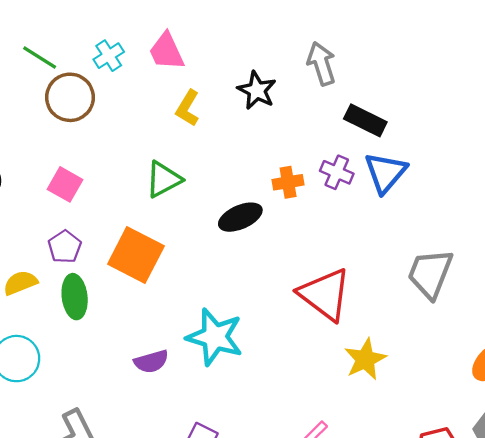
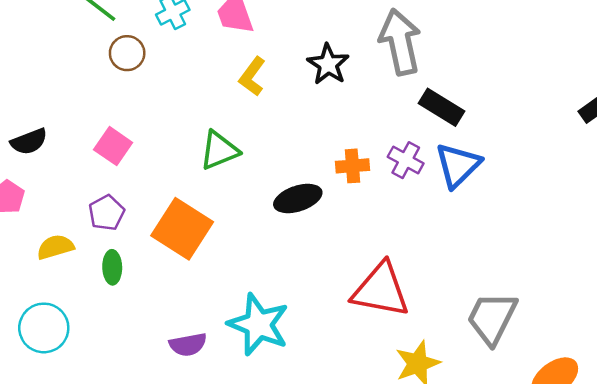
gray arrow: (321, 64) -> (400, 42), size x1.4
brown circle: (70, 97) -> (127, 53), size x0.7
gray trapezoid: (430, 274) -> (492, 318), moved
red triangle: (325, 295) -> (381, 290), turned -32
green ellipse: (75, 297) -> (112, 267), size x0.7

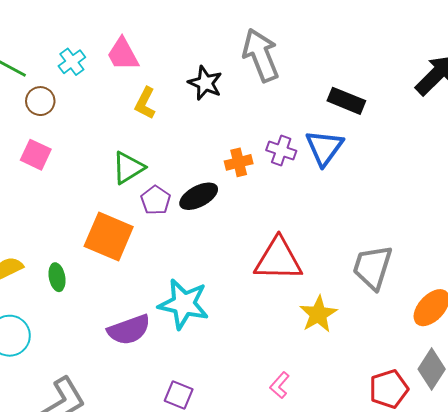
black rectangle: (442, 107) -> (346, 101), moved
pink square: (113, 146) -> (36, 155), moved
purple pentagon: (107, 213) -> (156, 200), moved
purple semicircle: (188, 345) -> (129, 330), size x1.4

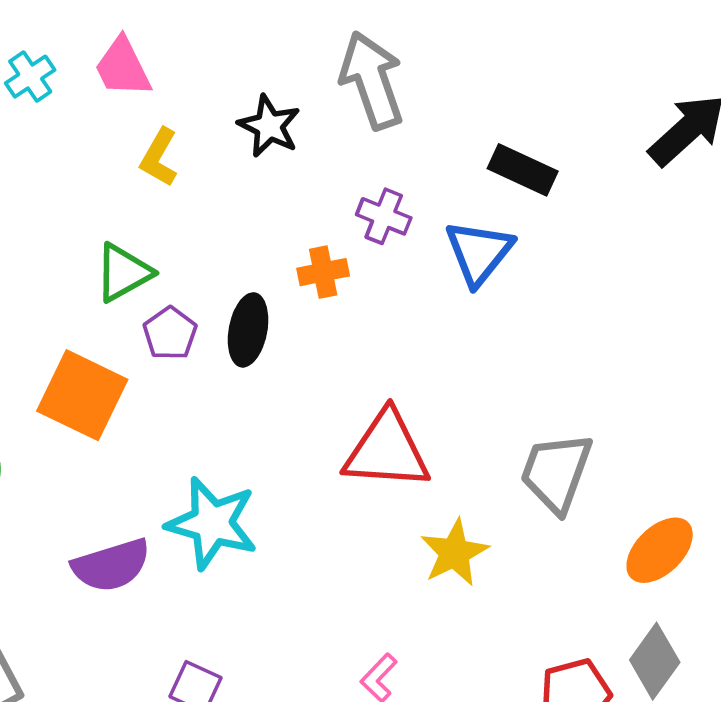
purple cross: (281, 150) -> (384, 216), moved
black ellipse: (199, 196) -> (248, 330), turned -54

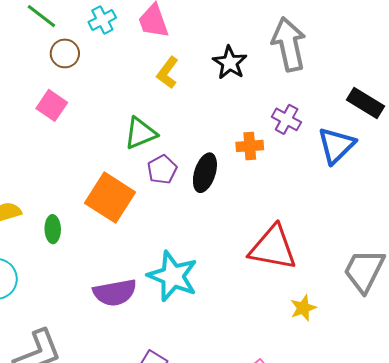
yellow star: (454, 553) -> (303, 308), size x0.7

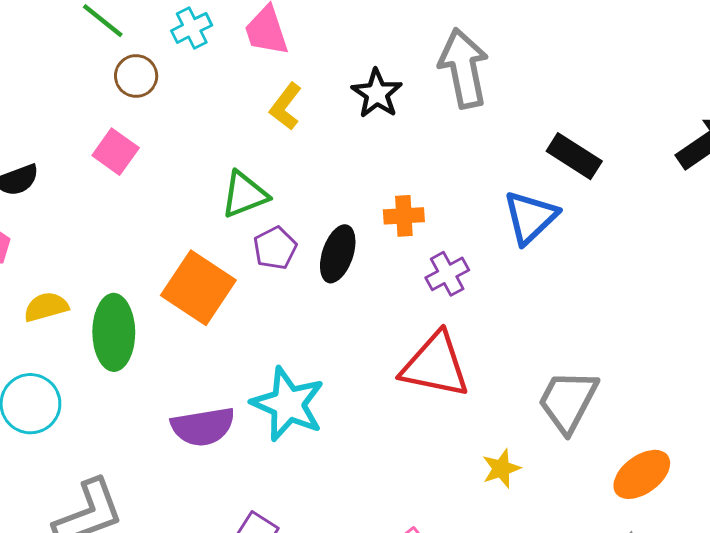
purple cross: (287, 119) -> (447, 274), moved, turned 32
green ellipse: (53, 229) -> (114, 332), size x1.8
yellow star: (303, 308) -> (501, 468), moved

